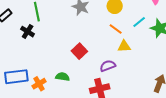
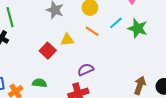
yellow triangle: (124, 46) -> (67, 40), moved
red square: (79, 51) -> (48, 51), moved

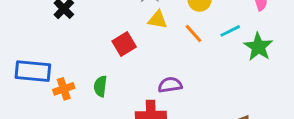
yellow triangle: (67, 40) -> (158, 20), moved
green semicircle: (39, 83) -> (100, 86), turned -104

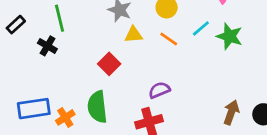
green semicircle: (100, 86) -> (97, 107), size x1.6

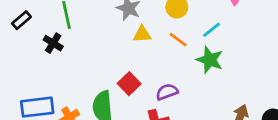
green star: (229, 36) -> (210, 60), moved
red square: (109, 64) -> (129, 84), moved

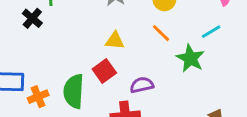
cyan line: (211, 30) -> (211, 32), moved
yellow triangle: (142, 34) -> (115, 41), moved

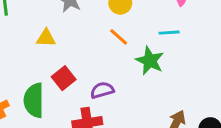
cyan line: (211, 32) -> (169, 33), turned 30
yellow triangle: (115, 41) -> (46, 38), moved

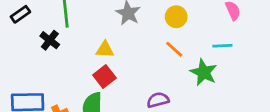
red square: (64, 78) -> (104, 76), moved

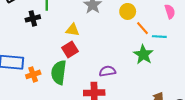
black cross: (50, 40) -> (33, 18), turned 32
orange line: (174, 49) -> (142, 28), moved

